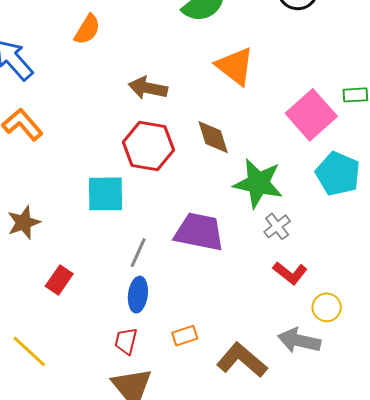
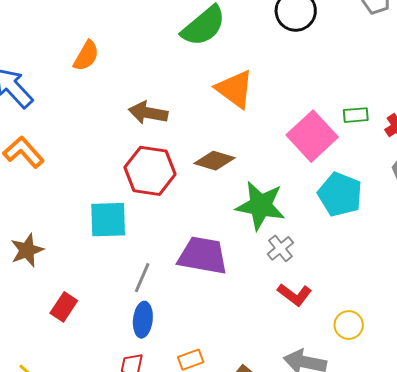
brown diamond: (213, 137) -> (214, 161), turned -54
yellow circle: (327, 307) -> (349, 325), moved

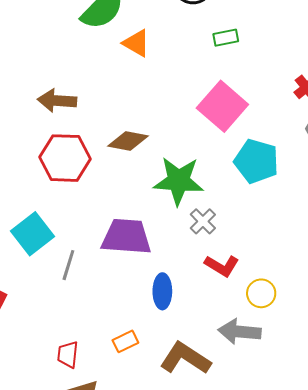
orange triangle: (235, 89) -> (136, 43), moved, size x0.7
green rectangle: (356, 115) -> (226, 38), moved
cyan square: (108, 220) -> (33, 234), moved, turned -30
blue ellipse: (143, 320) -> (162, 291), moved
yellow circle: (349, 325) -> (261, 293), moved

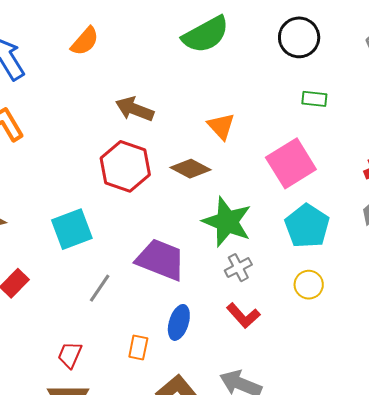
orange triangle: (136, 43) -> (221, 126), moved
gray line: (68, 265) -> (100, 288), moved
yellow circle: (261, 293) -> (309, 285), moved
orange rectangle: (125, 341) -> (138, 348), moved, turned -70

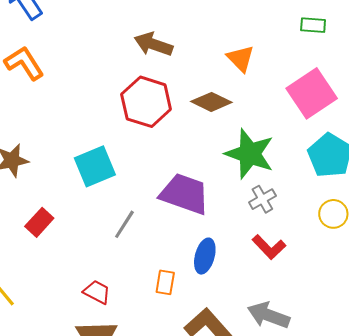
green rectangle: (314, 99) -> (313, 25), moved
red trapezoid: (70, 355) -> (97, 292), turned 96

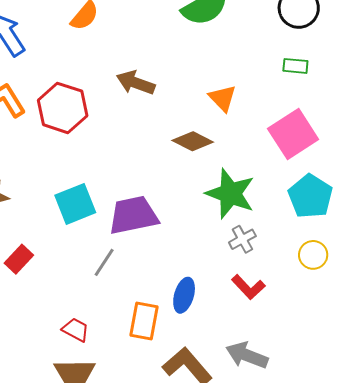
red hexagon: (146, 102) -> (63, 108), moved
purple trapezoid: (185, 194) -> (133, 215), moved, turned -32
orange rectangle: (165, 282) -> (144, 321), size x1.5

